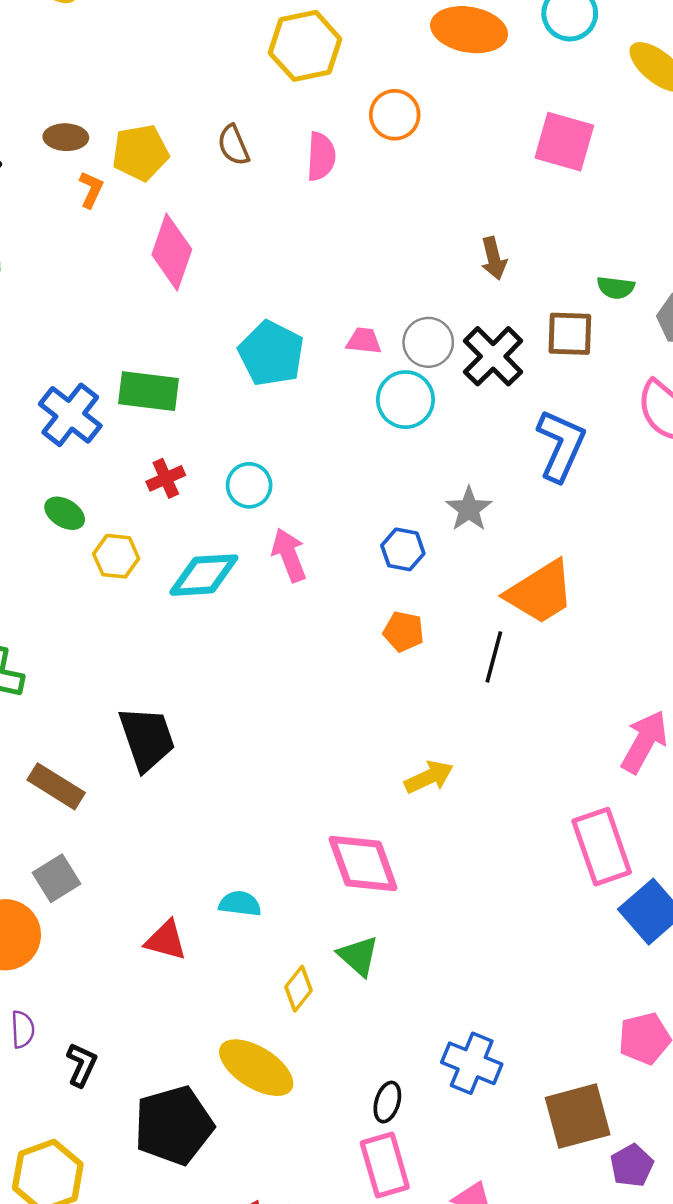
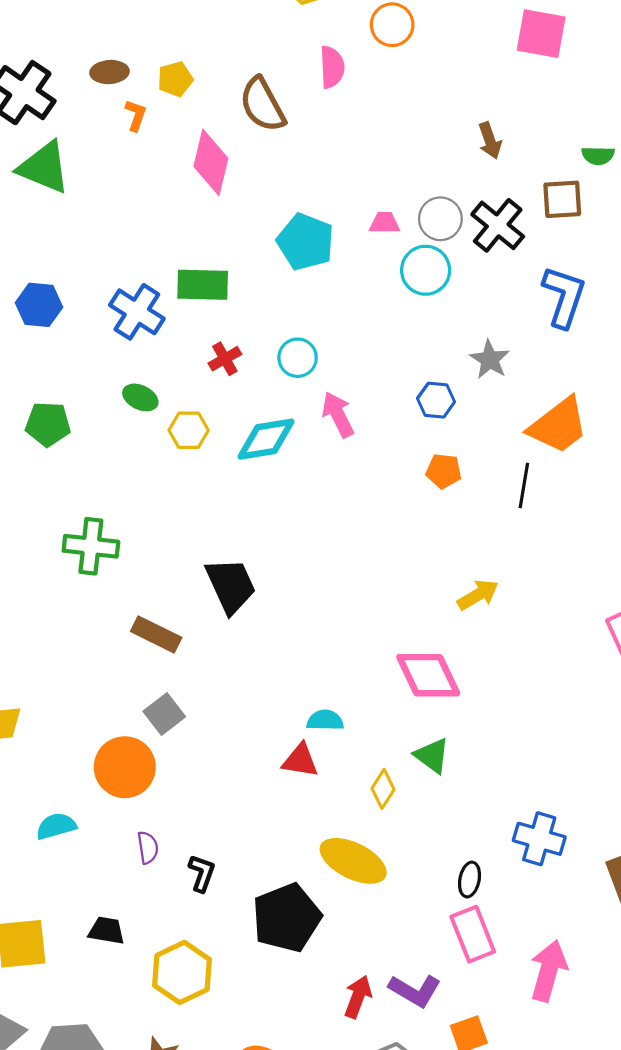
brown semicircle: (233, 145) -> (262, 105), moved, size x1.6
yellow pentagon: (140, 153) -> (175, 79), size x0.7
red triangle: (166, 940) -> (300, 761), moved

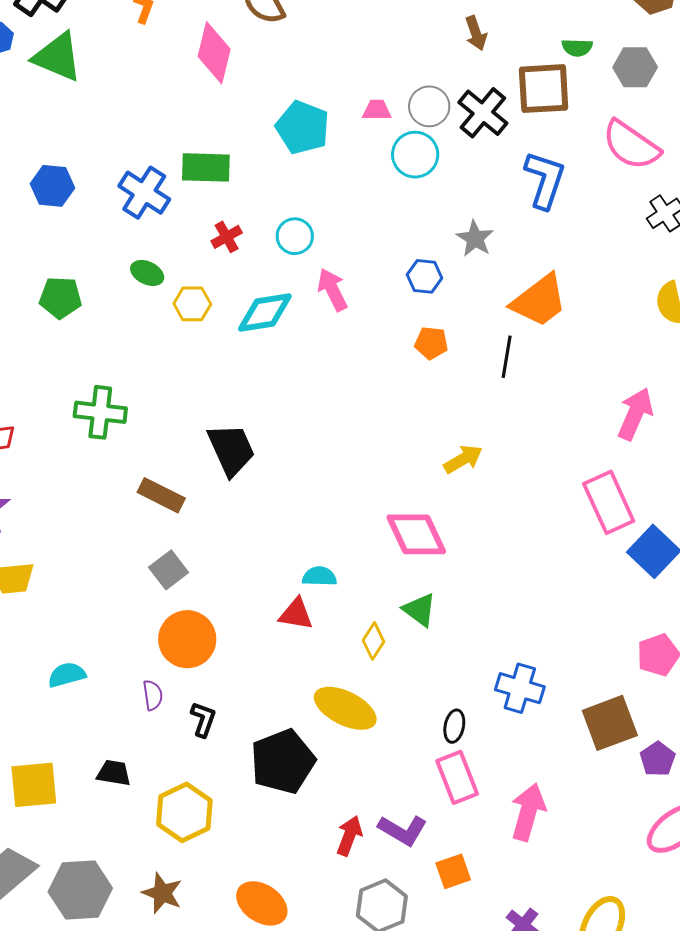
brown square: (562, 199) -> (544, 89), size x1.4
orange circle: (125, 767) -> (187, 639), moved

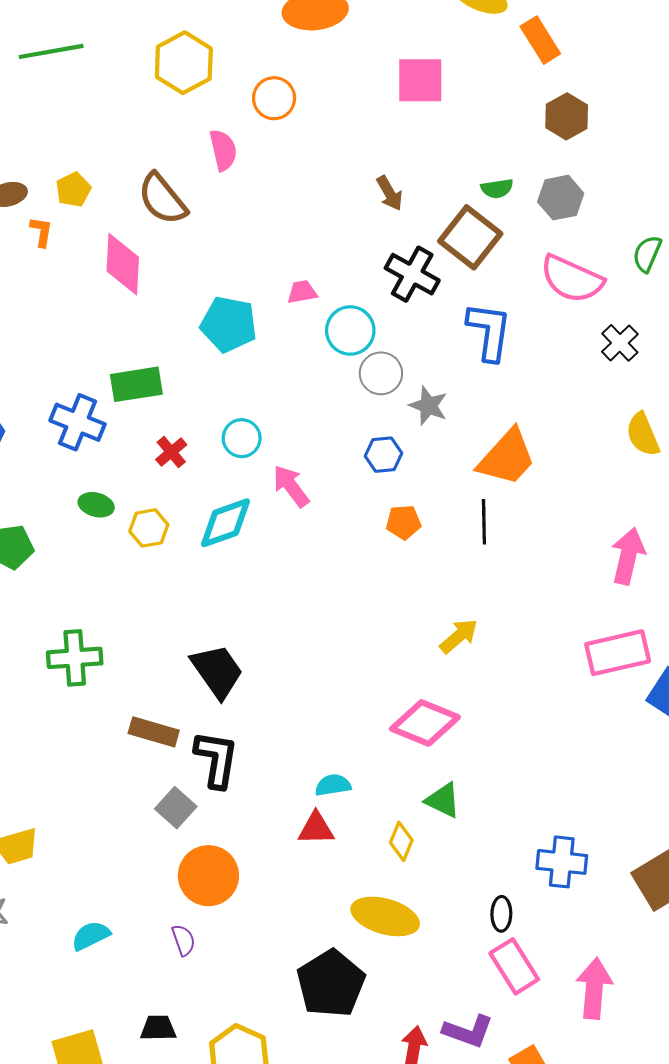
brown square: (544, 89) -> (470, 237), turned -38
gray circle: (429, 106) -> (381, 373), moved
pink rectangle: (609, 502) -> (618, 653), turned -68
pink diamond: (416, 534) -> (425, 723), turned -32
black L-shape: (203, 719) -> (216, 759), moved, size x1.6

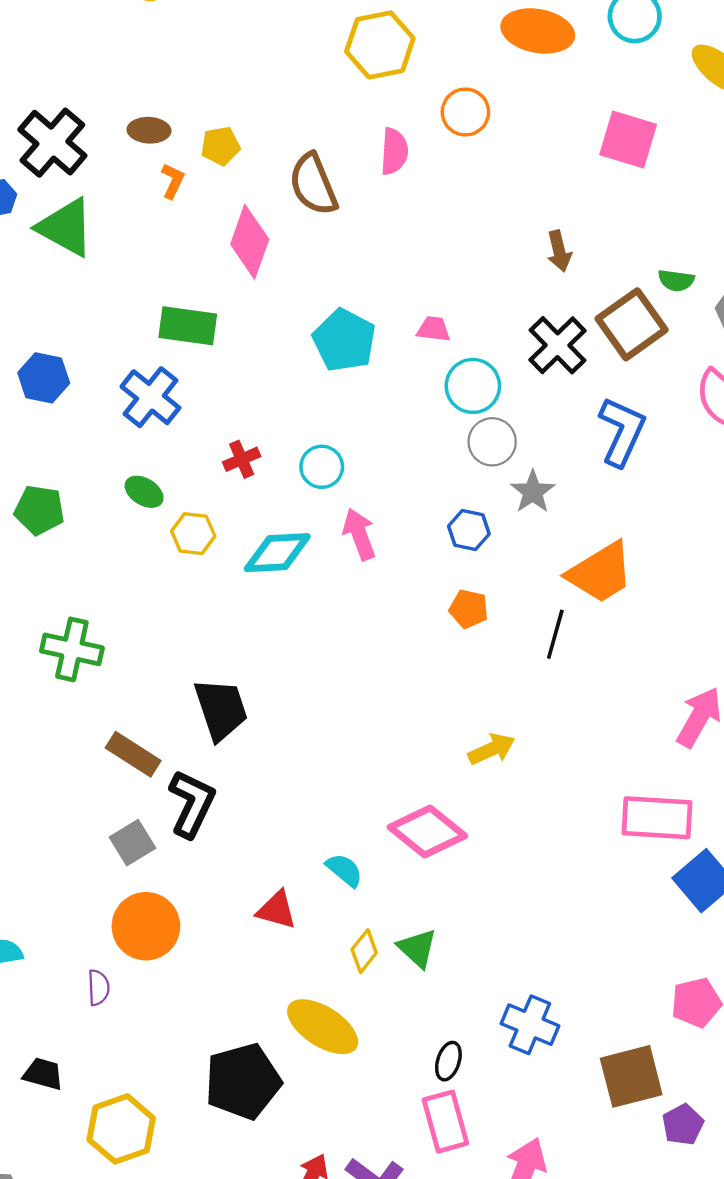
green rectangle: (136, 384) -> (188, 326), moved
cyan semicircle: (333, 785) -> (344, 870), moved, turned 32
green triangle: (443, 800) -> (417, 948), moved

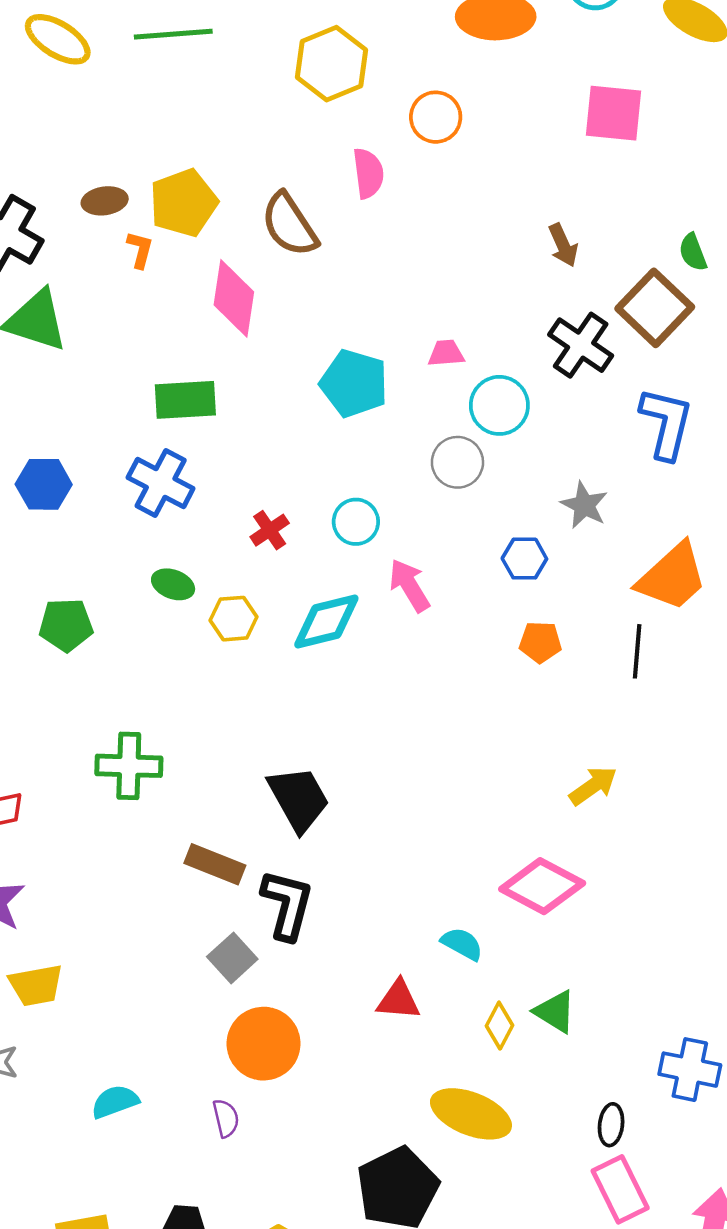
yellow pentagon: (220, 146) -> (183, 203), size x1.6
green semicircle: (676, 280) -> (693, 252), turned 72
gray circle: (492, 442) -> (457, 462), moved

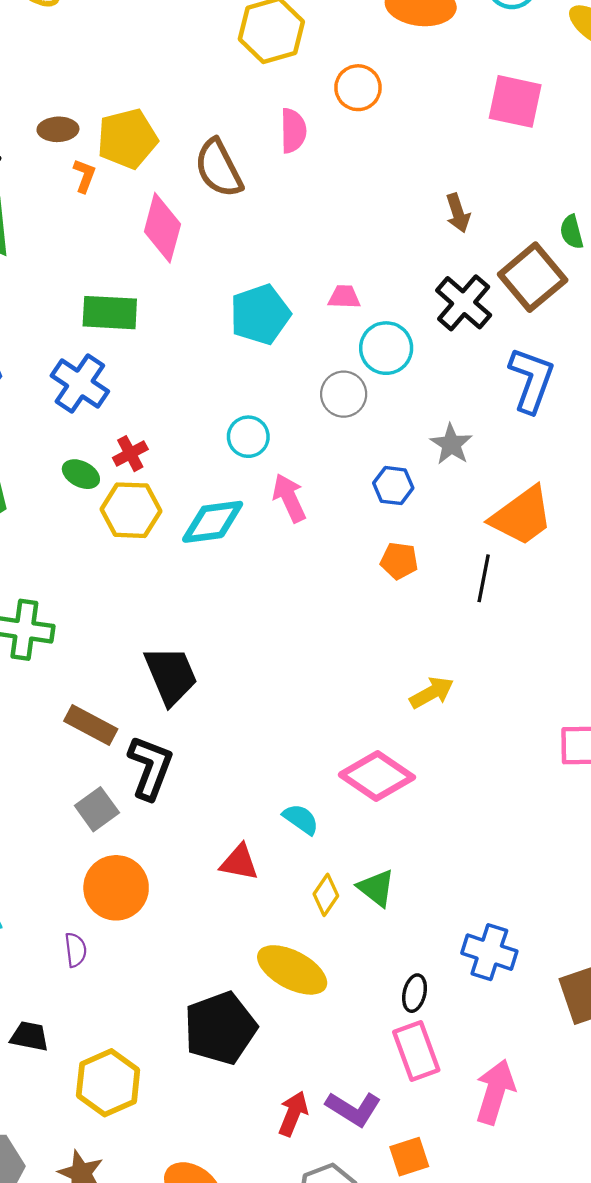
cyan pentagon: (354, 383) -> (260, 314), turned 30
red cross: (270, 530) -> (130, 454), moved
yellow hexagon: (234, 619) -> (131, 510), size x1.4

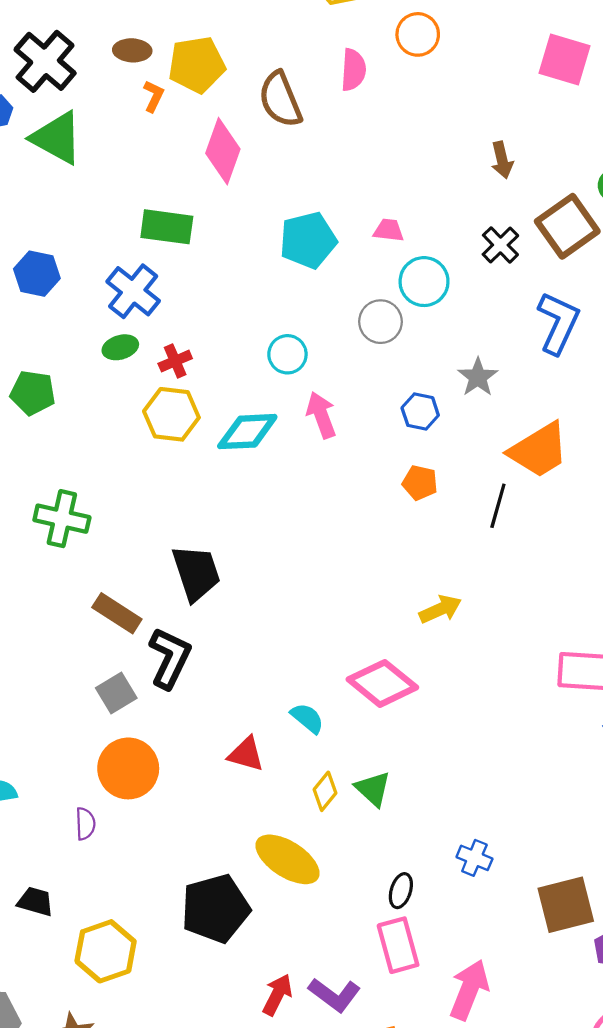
black cross: (464, 303) -> (500, 245), size x0.7
green ellipse: (81, 474) -> (120, 347), moved, turned -48
blue cross: (489, 952) -> (474, 858), size x0.7

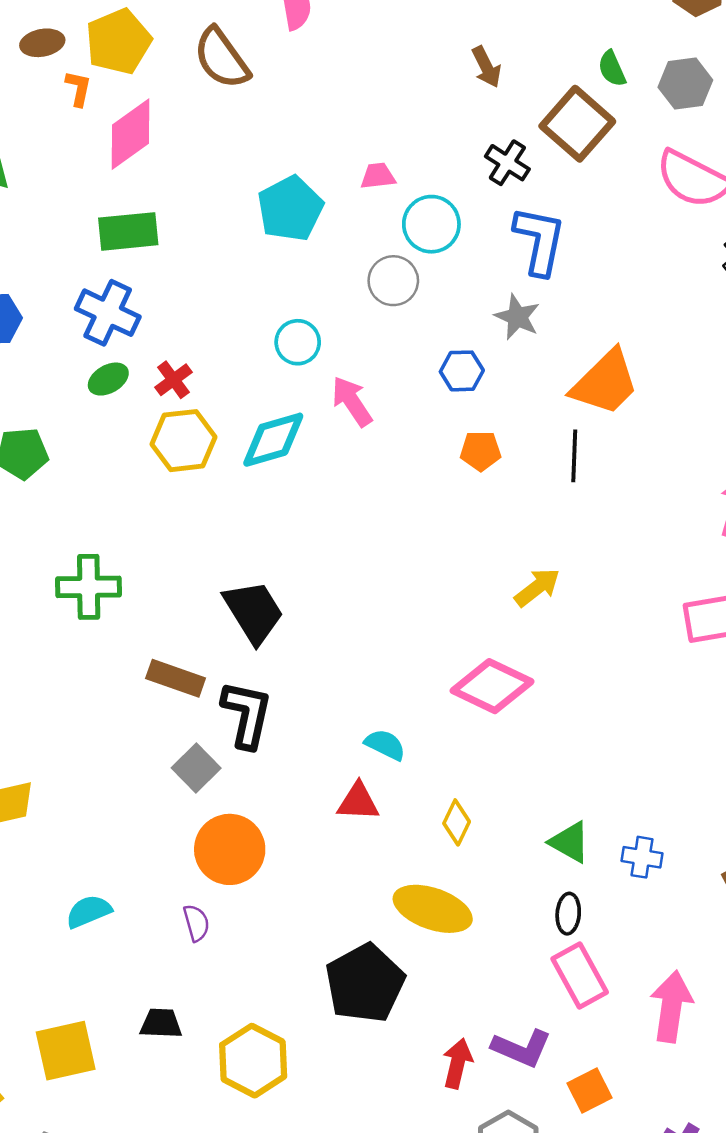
pink diamond: (223, 151) -> (131, 134), moved, turned 48
blue L-shape: (558, 323) -> (539, 241), moved
cyan semicircle: (307, 718) -> (385, 745), moved
green triangle: (373, 789) -> (570, 842), moved

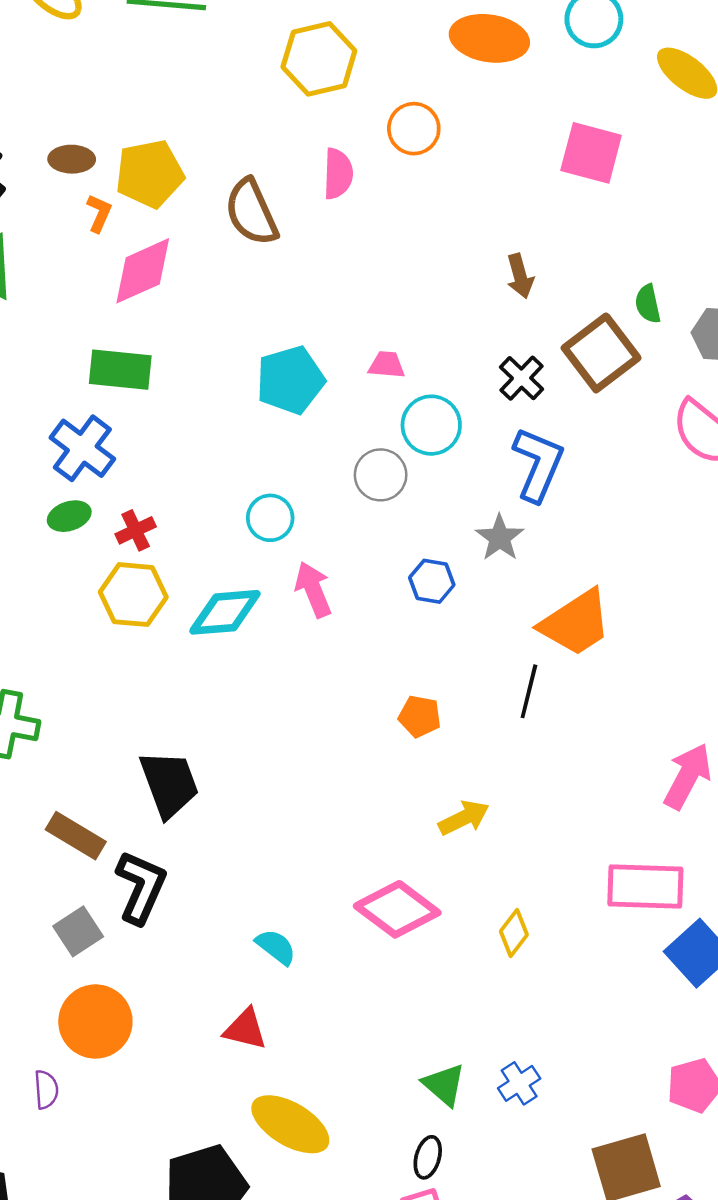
orange pentagon: (480, 451) -> (420, 716), moved
red triangle: (358, 802) -> (245, 1029), moved
yellow diamond: (457, 822) -> (514, 933), moved
blue cross: (642, 857) -> (519, 1083), moved, turned 36

